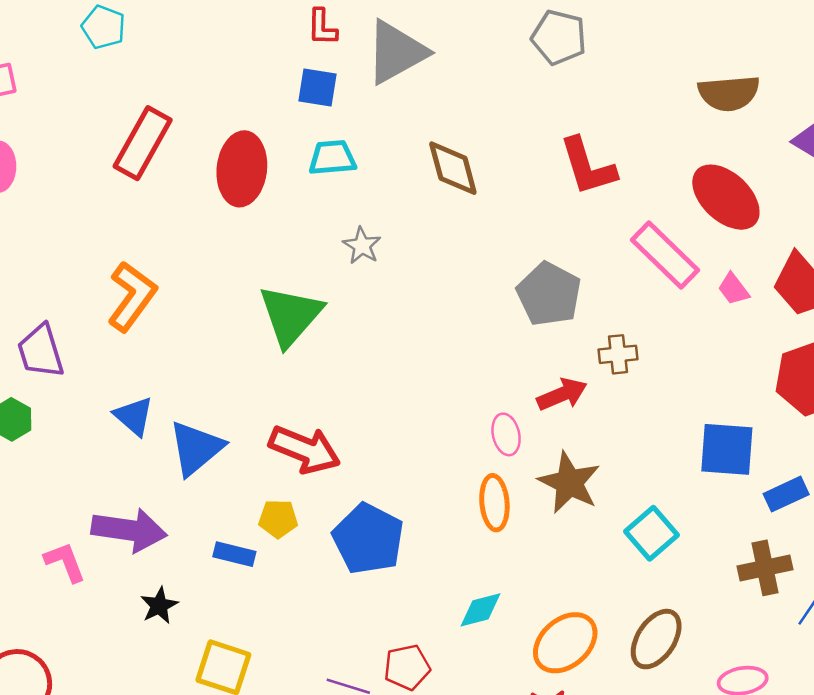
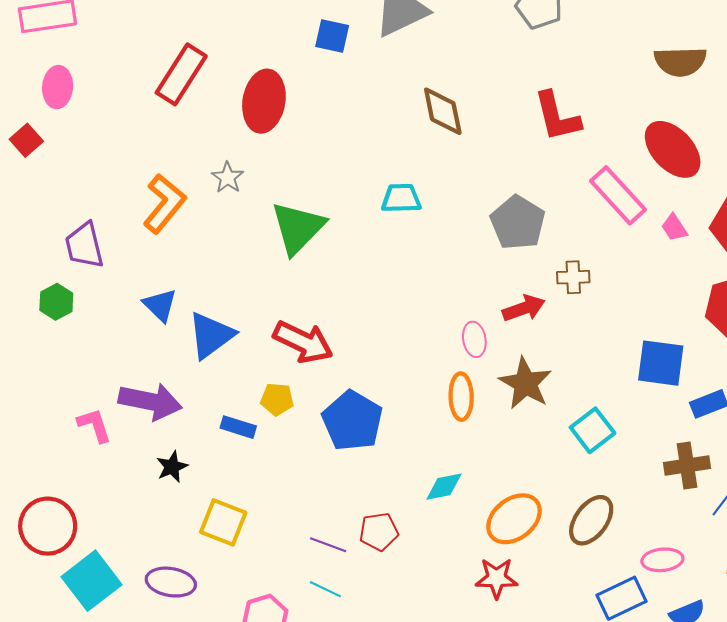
cyan trapezoid: (332, 158) -> (401, 198), moved
gray star: (362, 246) -> (228, 178), moved

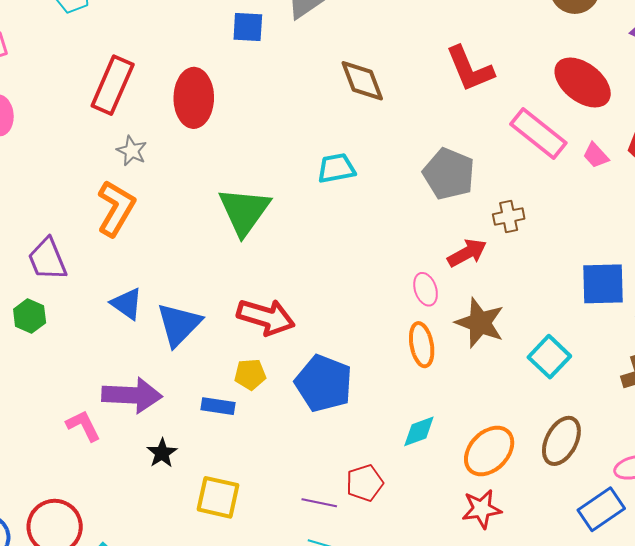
gray star: (228, 178) -> (132, 151), moved

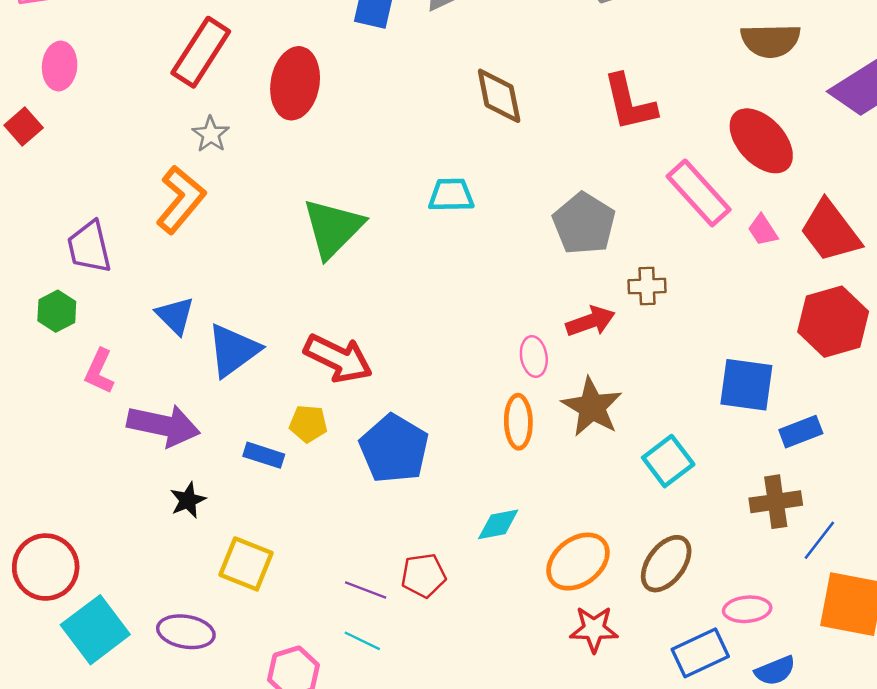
pink L-shape: (83, 426) -> (99, 371), moved, turned -138
red star: (482, 509) -> (594, 629), moved

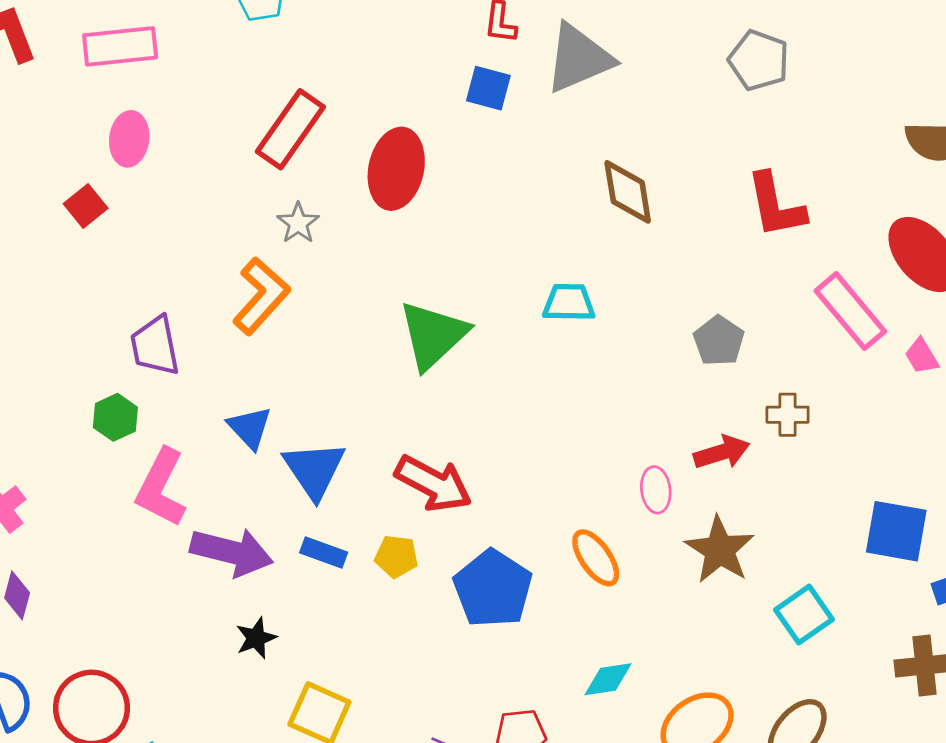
gray pentagon: (584, 224) -> (719, 341), size x0.7
blue triangle: (233, 350) -> (314, 470), turned -30
pink L-shape: (99, 371) -> (161, 488), size x1.5
orange ellipse: (518, 422) -> (596, 558), moved, turned -36
blue rectangle: (264, 455) -> (324, 552), moved

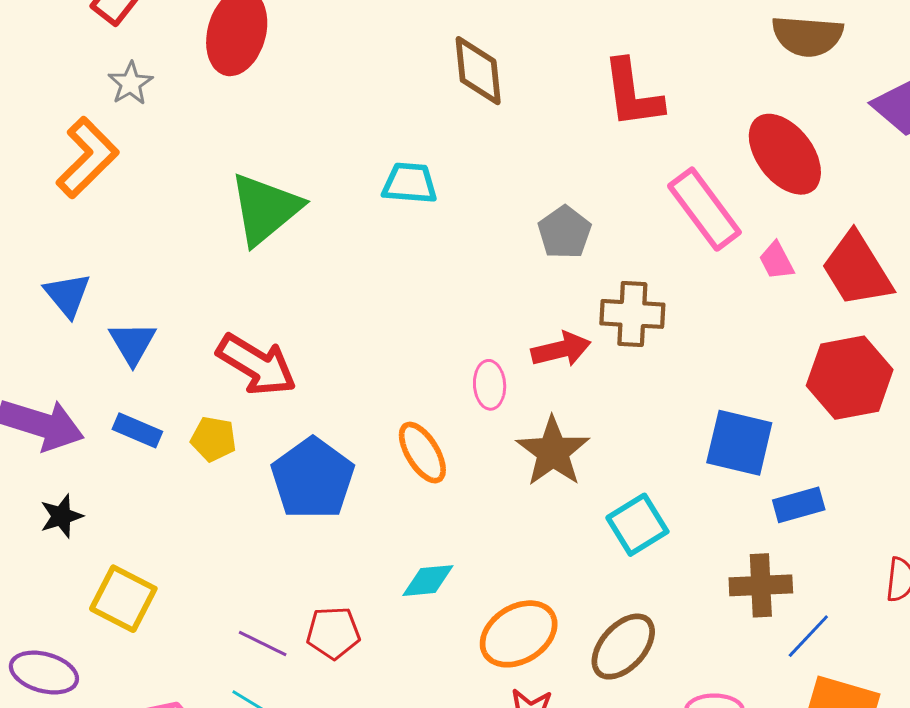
brown cross: (788, 415) -> (632, 314), size x1.4
blue triangle: (314, 470) -> (132, 343), size x0.7

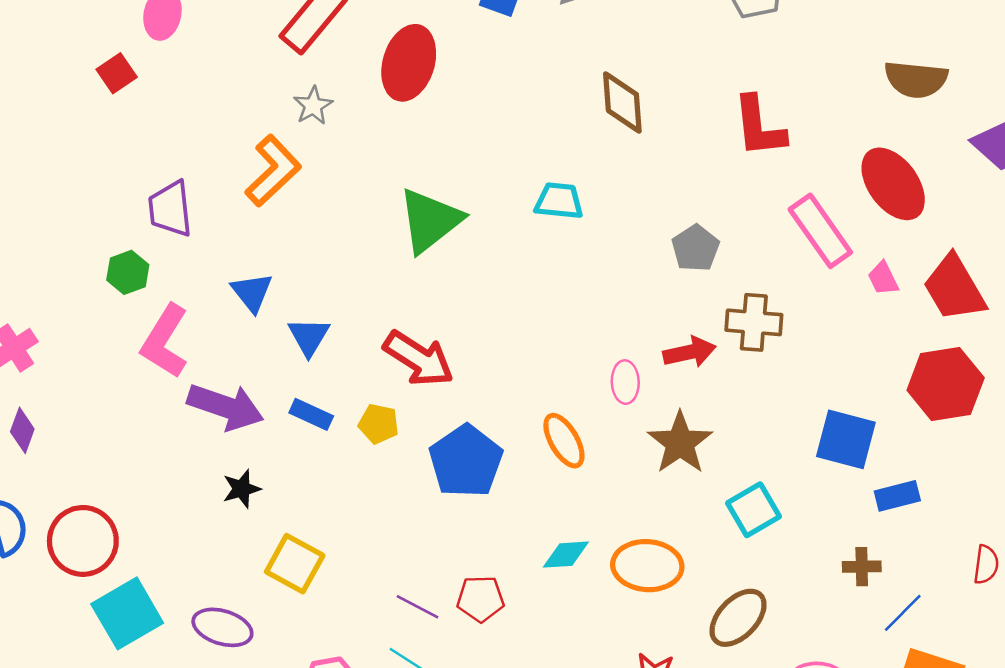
brown cross: (761, 585) -> (862, 567), size x0.7
orange ellipse: (519, 634) -> (647, 566), moved, turned 34

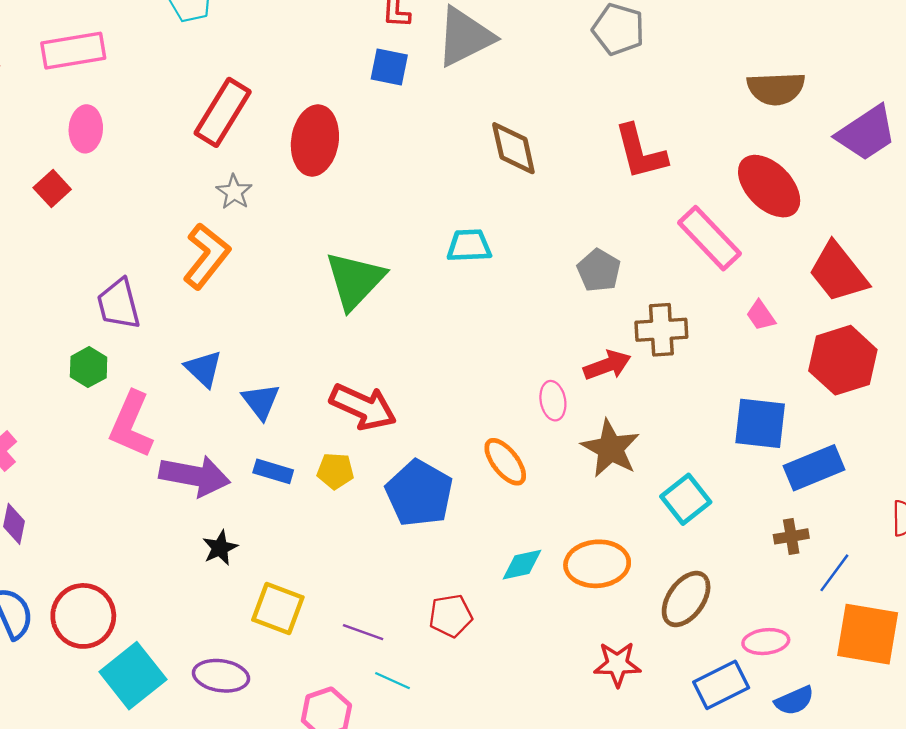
pink trapezoid: (883, 278) -> (761, 315), moved
blue rectangle: (897, 496) -> (814, 468), size x1.4
purple line: (418, 607) -> (363, 632), moved

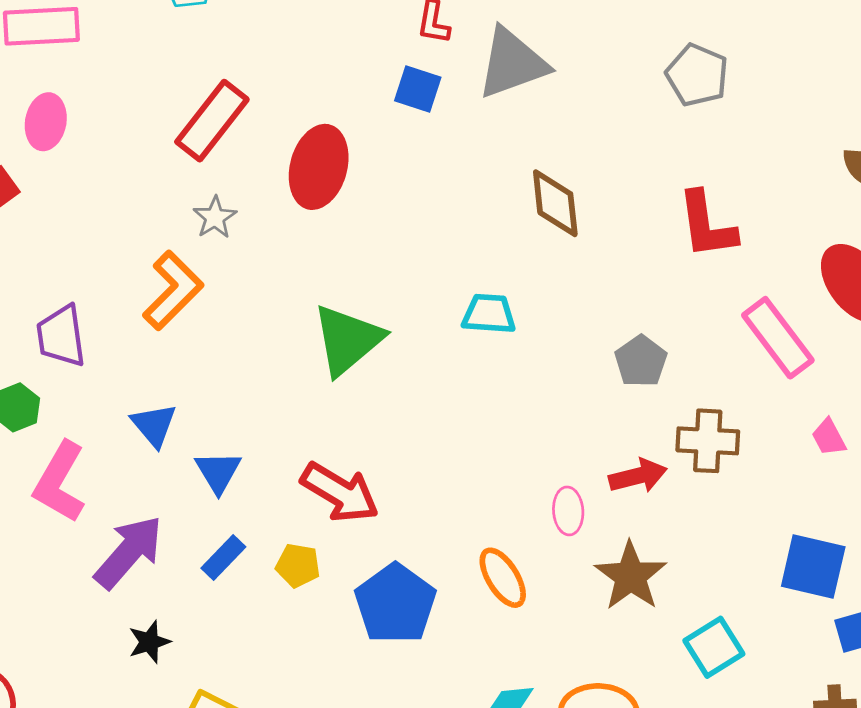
blue rectangle: (273, 471) -> (223, 557), turned -69
purple arrow: (195, 476) -> (129, 552), turned -66

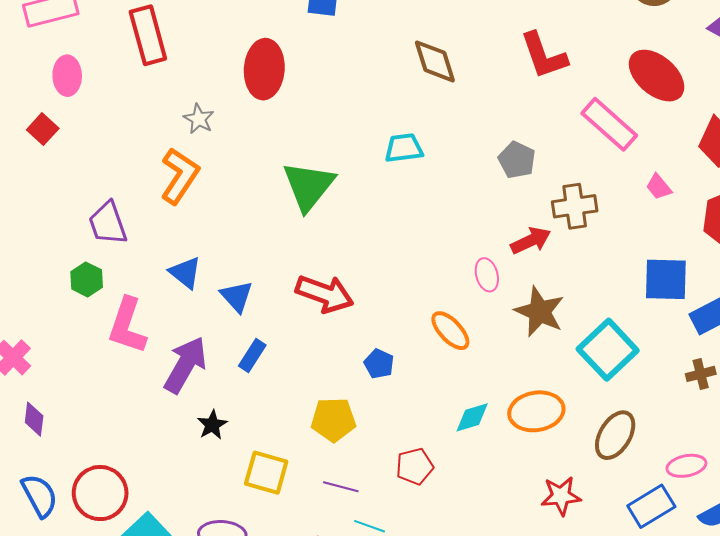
red rectangle: (212, 121) -> (148, 35), moved, turned -42
yellow pentagon: (298, 565) -> (333, 420), moved, size x1.4
blue pentagon: (395, 604) -> (379, 364), size x0.5
cyan square: (714, 647) -> (608, 350), size x1.4

